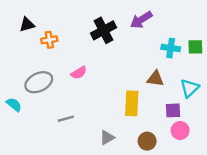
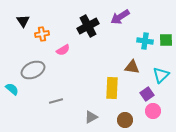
black triangle: (27, 24) -> (23, 21), turned -48
pink semicircle: (79, 73) -> (63, 50), moved
purple square: (173, 110) -> (147, 94), turned -32

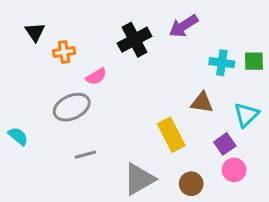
gray ellipse: (33, 70) -> (72, 107), moved
yellow rectangle: (112, 88) -> (171, 135), turned -30
gray triangle: (91, 117) -> (139, 179), size x1.6

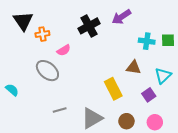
black triangle: (35, 32) -> (23, 21), size x1.5
gray ellipse: (72, 107) -> (47, 71), turned 65
gray line: (85, 155) -> (60, 110), moved
pink circle: (234, 170) -> (155, 122), moved

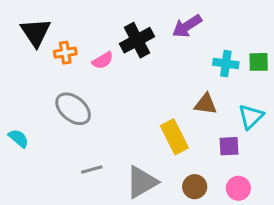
pink semicircle: (64, 50) -> (103, 60), moved
purple square: (149, 95) -> (229, 146), turned 32

